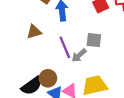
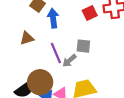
brown circle: (48, 78) -> (40, 82), size x1.5

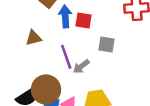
red square: (90, 13) -> (83, 21), moved, turned 32
gray square: (83, 46) -> (107, 44), moved

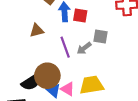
gray arrow: (81, 66) -> (84, 48), moved

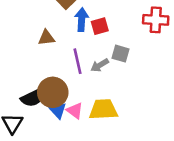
red square: (80, 16) -> (100, 26), turned -32

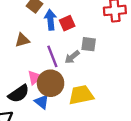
brown circle: (53, 92) -> (51, 83), moved
pink triangle: (75, 111) -> (35, 77), moved, turned 49

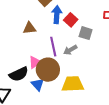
red square: (67, 23) -> (71, 20), turned -32
gray square: (89, 44) -> (86, 33), moved

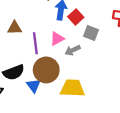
brown triangle: (29, 28) -> (15, 28), moved
purple line: (53, 47) -> (35, 43), moved
pink triangle: (35, 62) -> (57, 39), moved

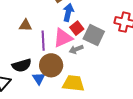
red square: (76, 17) -> (77, 28), moved
gray square: (91, 33) -> (94, 35), size x1.5
pink triangle: (57, 39) -> (63, 38), size x1.5

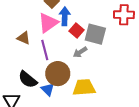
brown triangle: (25, 25) -> (24, 38), turned 32
pink triangle: (63, 38) -> (48, 23), moved
black semicircle: (22, 65) -> (28, 79), turned 66

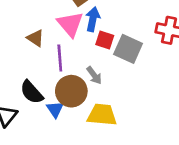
pink triangle: (48, 23) -> (70, 24), turned -45
red square: (76, 30) -> (105, 40), turned -32
gray arrow: (80, 52) -> (94, 75), moved, turned -104

